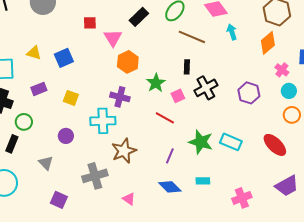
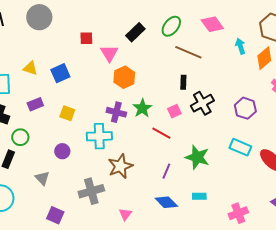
cyan arrow: (232, 32) -> (240, 46), moved
green star: (156, 83) -> (142, 108), moved
cyan rectangle: (231, 142) -> (240, 147), moved
pink triangle: (129, 199) -> (125, 214), turned 32

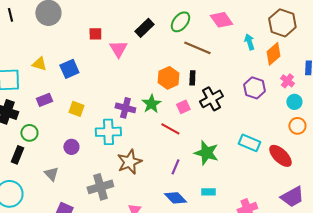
orange hexagon: (124, 77) -> (168, 78), moved
purple hexagon: (245, 108) -> (254, 88), moved

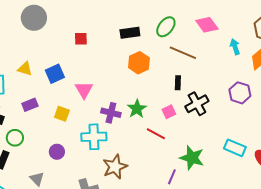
black rectangle: (144, 28) -> (130, 33), turned 36
pink triangle: (118, 49) -> (84, 90), moved
orange hexagon: (168, 78) -> (139, 63), moved
purple line: (175, 167) -> (172, 177), moved

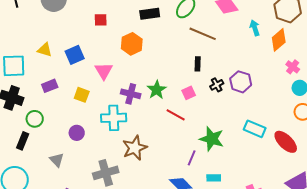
orange hexagon: (139, 63) -> (132, 44), moved
purple hexagon: (240, 93) -> (241, 82), moved
black cross: (197, 104) -> (217, 85), size x0.6

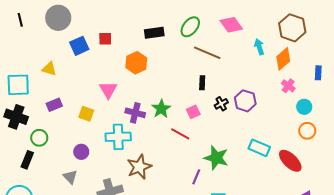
blue square: (75, 55) -> (79, 46), moved
pink cross: (293, 67) -> (288, 86), moved
gray triangle: (57, 160) -> (70, 177), moved

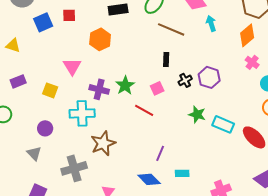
cyan arrow: (259, 47) -> (211, 23), moved
green star: (216, 158) -> (197, 114), moved, size x0.7

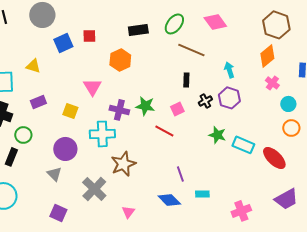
cyan arrow: (211, 23) -> (229, 70), moved
green star: (125, 85) -> (145, 106), turned -30
purple circle: (45, 128) -> (65, 149), size x1.5
purple line: (160, 153) -> (180, 174), turned -42
gray cross: (74, 168) -> (94, 189), turned -30

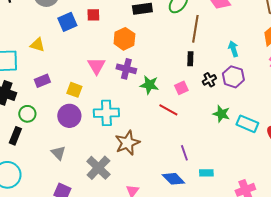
brown line: (191, 50) -> (195, 29), turned 76
purple cross: (119, 110) -> (126, 69), moved
purple circle: (65, 149) -> (69, 116), moved

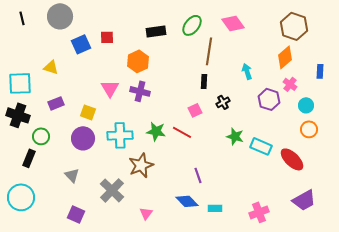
purple hexagon: (233, 77) -> (269, 99), moved
green star: (149, 85) -> (156, 131), moved
cyan rectangle: (206, 173) -> (215, 208), moved

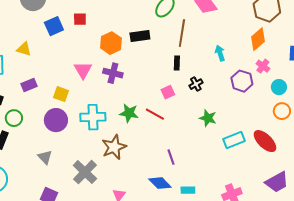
black rectangle: (156, 31) -> (140, 36), moved
cyan rectangle: (261, 146) -> (234, 140), moved, turned -45

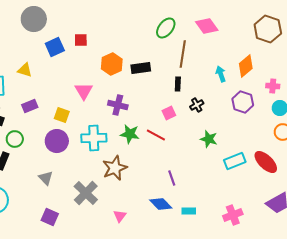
black rectangle: (140, 36) -> (141, 68), moved
orange diamond: (258, 39) -> (246, 66), moved
pink cross: (263, 66) -> (273, 86), moved, turned -32
purple cross: (113, 73) -> (118, 105), moved

